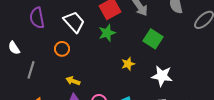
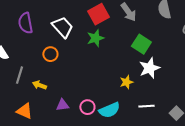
yellow star: (128, 64) -> (126, 82), moved
white star: (162, 76) -> (149, 68), moved, turned -30
yellow arrow: (73, 81) -> (39, 85), moved

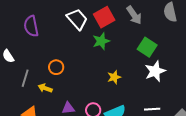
white trapezoid: (62, 27) -> (77, 19), moved
orange circle: (50, 54) -> (56, 67), moved
yellow star: (126, 82) -> (114, 77), moved

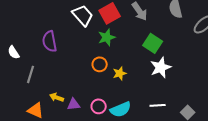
purple semicircle: (31, 26) -> (50, 41), moved
orange circle: (56, 67) -> (100, 64), moved
yellow arrow: (45, 88) -> (57, 97), moved

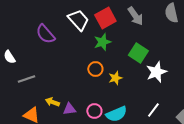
purple semicircle: (50, 41) -> (45, 34), moved, turned -30
green square: (153, 43) -> (138, 53), moved
gray line: (31, 74) -> (26, 79), turned 54
white line: (158, 105) -> (153, 110), turned -49

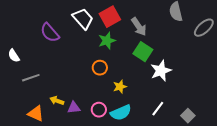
gray arrow: (135, 16) -> (139, 27), moved
yellow star: (115, 78) -> (120, 87), moved

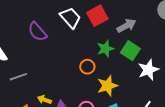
gray arrow: (139, 27) -> (126, 26), turned -84
green star: (107, 41) -> (105, 49), moved
yellow star: (120, 87) -> (107, 86), size x1.5

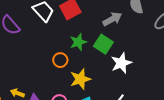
gray arrow: (126, 26) -> (112, 19), moved

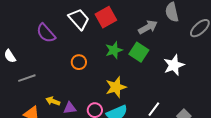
orange circle: (60, 60) -> (79, 62), moved
white star: (121, 63) -> (174, 65), moved

